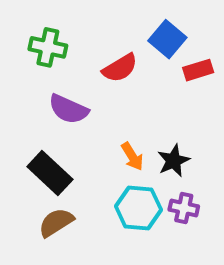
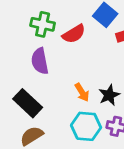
green cross: (48, 47) -> (43, 24), moved
purple semicircle: (68, 109) -> (40, 61), turned 55

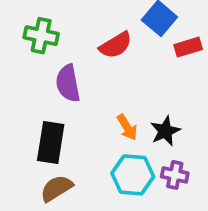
green cross: (43, 24) -> (41, 36), moved
black rectangle: (28, 103) -> (51, 142), turned 56

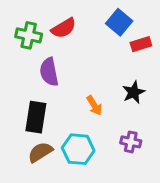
red semicircle: (116, 45) -> (64, 28), moved
black star: (165, 131) -> (134, 92), moved
cyan hexagon: (133, 175) -> (78, 149), moved

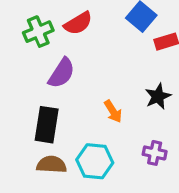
green cross: (29, 35) -> (38, 32), turned -35
purple semicircle: (49, 72) -> (62, 73), turned -136
brown semicircle: (40, 152) -> (52, 165), turned 35

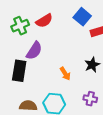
black rectangle: (47, 125) -> (19, 71), moved

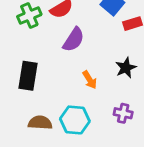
purple semicircle: (34, 51) -> (74, 40), moved

